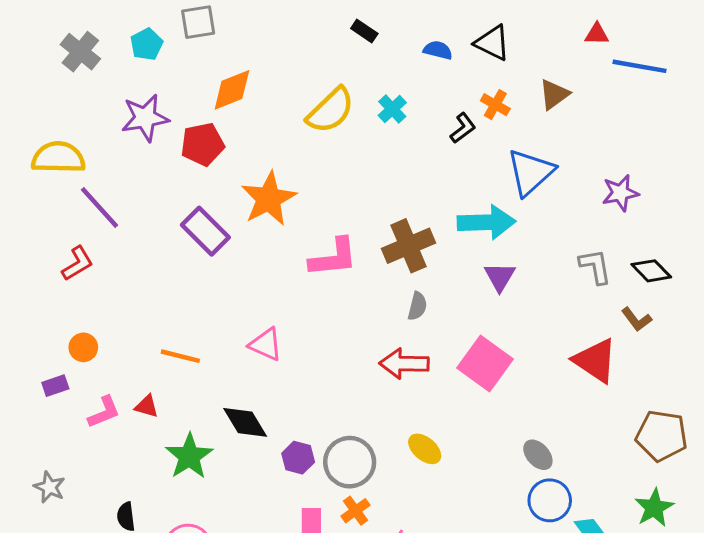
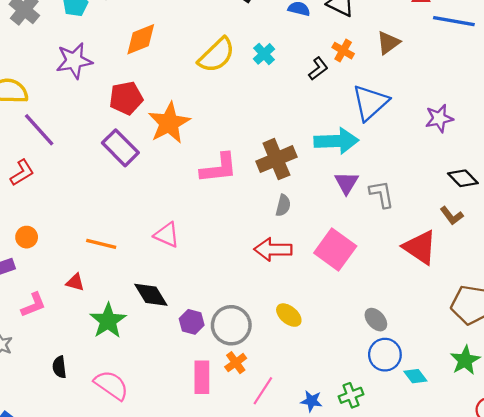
red pentagon: (202, 144) -> (126, 98), moved
gray L-shape: (595, 266) -> (382, 194), moved
pink L-shape: (104, 412) -> (33, 305), moved

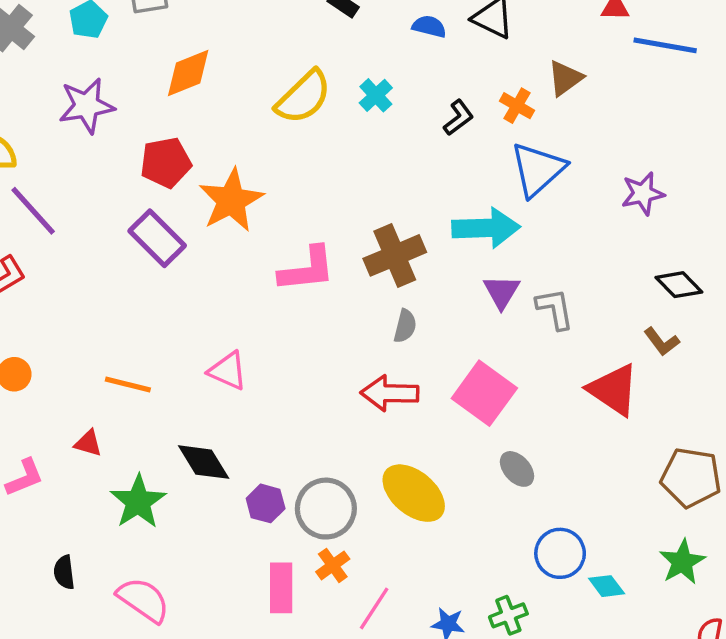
orange cross: (343, 51) -> (517, 106), moved
yellow ellipse: (289, 315) -> (414, 493), size x1.6
gray ellipse: (376, 320) -> (517, 469), moved

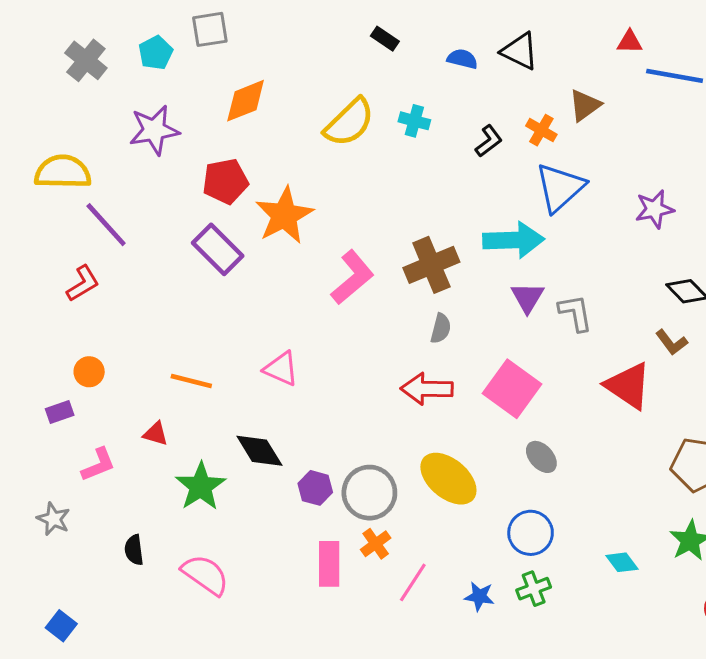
cyan cross: (376, 95) -> (414, 121), turned -32
pink L-shape: (307, 269) -> (352, 277), turned -34
blue circle: (560, 553) -> (531, 533), moved

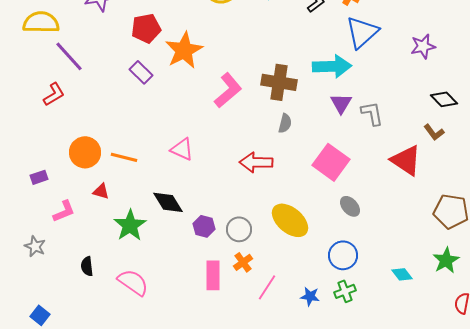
purple rectangle: (218, 249) -> (141, 72), size x0.7
brown cross: (431, 265) -> (279, 82), turned 32
orange circle: (89, 372) -> (85, 152), moved, size x1.6
red arrow: (427, 389) -> (256, 162), moved
gray circle: (369, 493) -> (239, 229), size x0.7

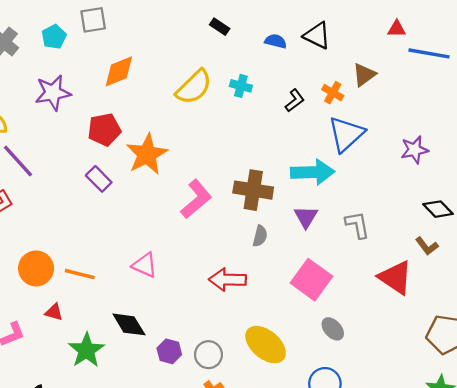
purple triangle: (341, 103) -> (306, 217), moved

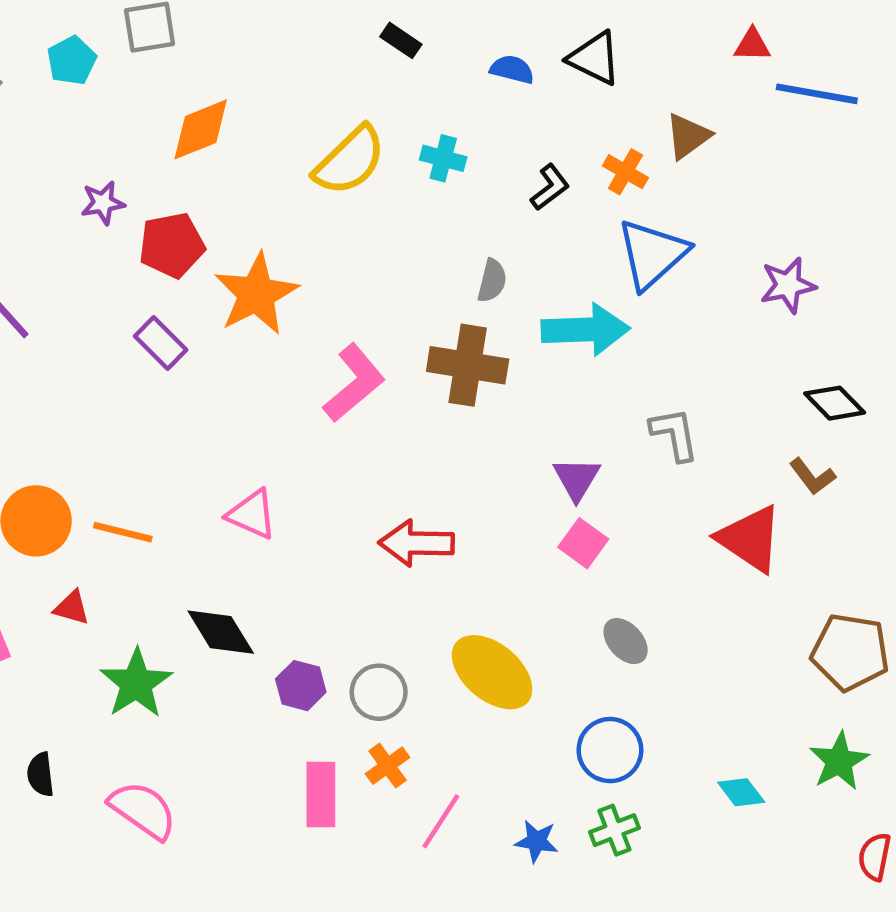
purple star: (53, 93) -> (103, 203), moved, size x0.6
purple triangle: (306, 217) -> (577, 479), moved
gray semicircle: (260, 236) -> (492, 281), moved
pink square: (311, 280) -> (583, 543), size x0.6

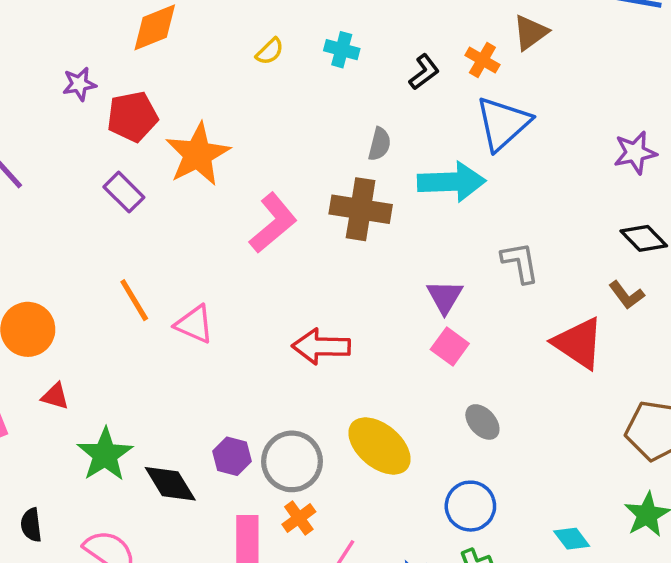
yellow semicircle: (350, 161) -> (270, 51), size x0.5
purple star: (788, 285) -> (635, 153), moved
orange line: (123, 532) -> (134, 300), moved, turned 45
black diamond: (221, 632) -> (170, 484), moved
gray circle: (379, 692) -> (292, 461), size x1.4

